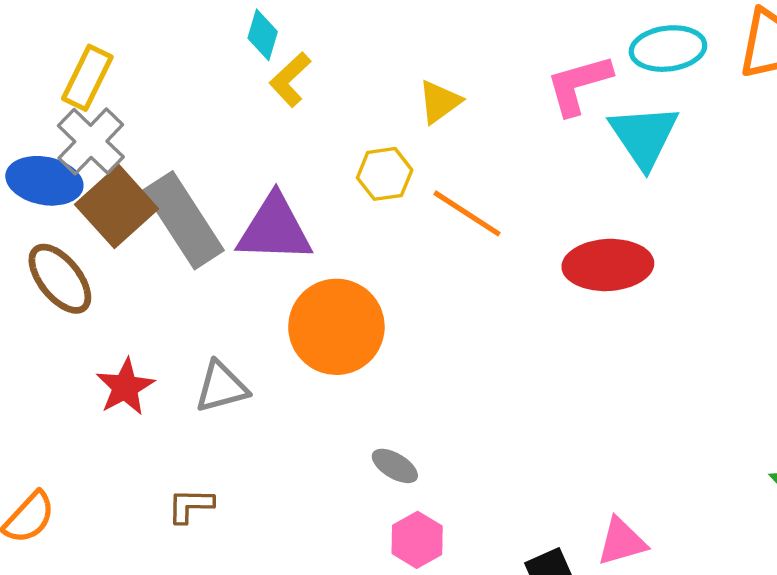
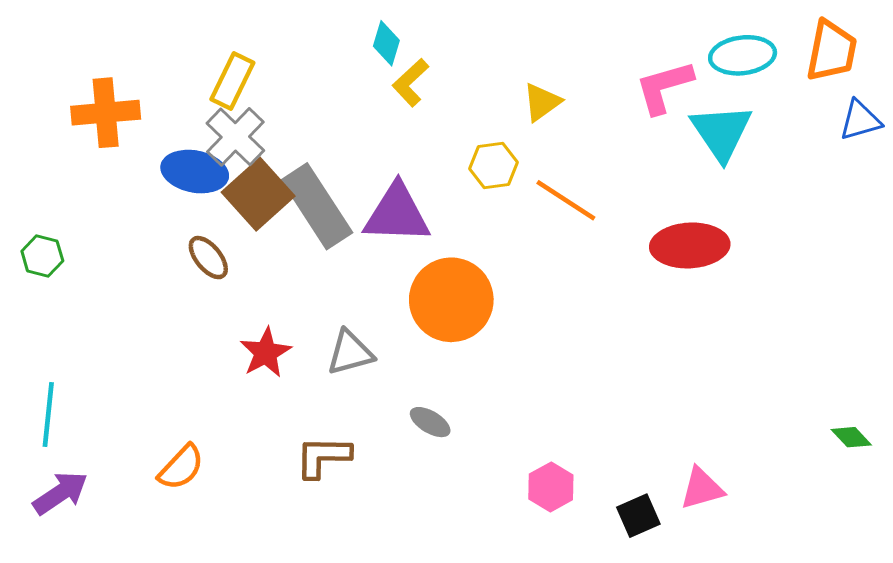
brown ellipse: (60, 279) -> (208, 258), size x0.7
gray ellipse: (395, 466) -> (430, 422), moved
brown L-shape: (190, 505) -> (323, 457), size x1.4
pink hexagon: (417, 540) -> (551, 487), moved

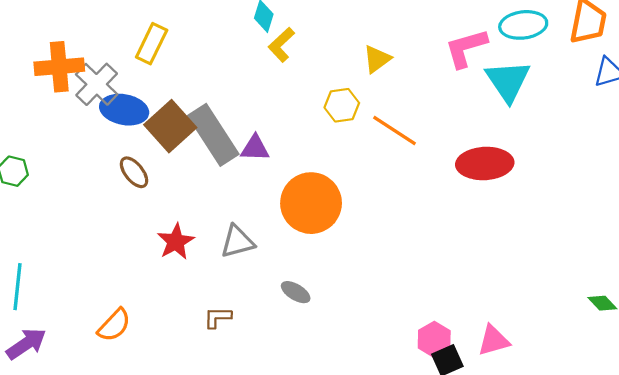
gray cross: (235, 137) -> (97, 84), moved
purple triangle: (397, 214) -> (255, 148), moved, size x0.6
brown L-shape: (323, 457) -> (218, 317), size x0.7
pink hexagon: (551, 487) -> (434, 339), moved

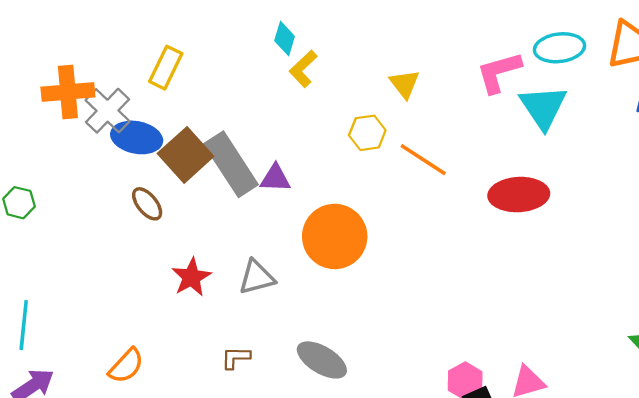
yellow triangle: (377, 59) -> (405, 84), turned -32
gray ellipse: (296, 292) -> (322, 360), moved, size x1.6

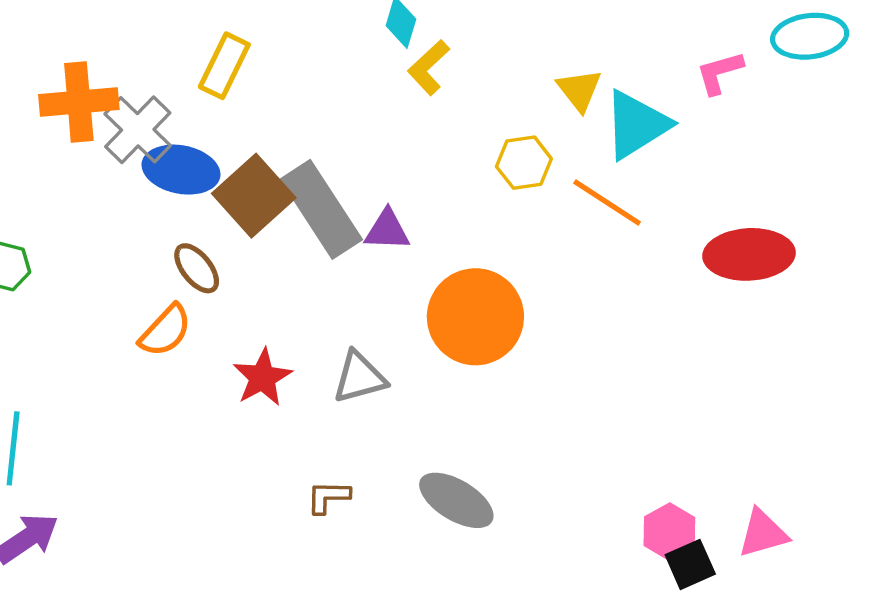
pink L-shape: (499, 72) -> (720, 73), size x0.7
cyan triangle: (543, 107) -> (636, 125), moved, turned 32
orange semicircle: (126, 366) -> (165, 331), moved

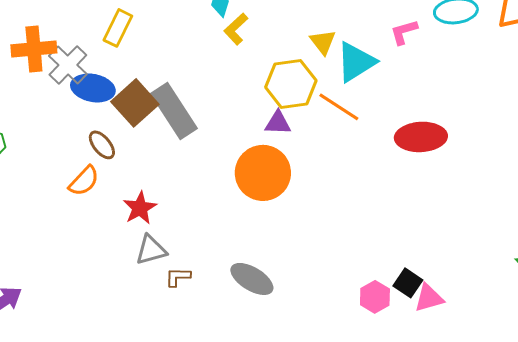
yellow hexagon: (524, 163) -> (291, 84), size x1.6
purple triangle: (387, 230) -> (278, 123), moved
gray triangle: (359, 377) -> (151, 250), moved
black square: (690, 564) -> (408, 283), moved, turned -32

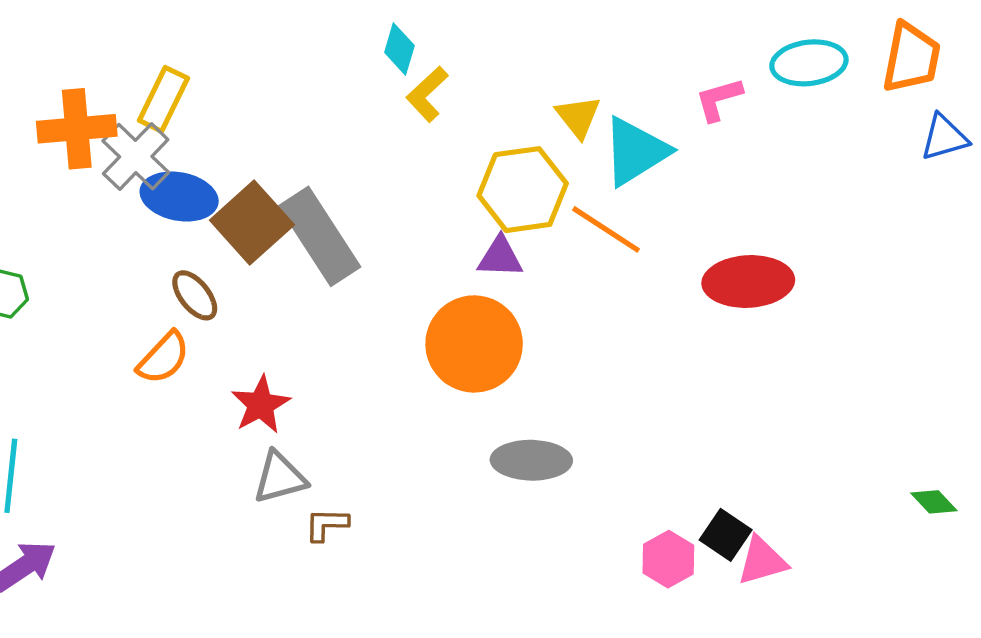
yellow rectangle: (118, 28) -> (163, 99), moved
gray ellipse: (252, 279) -> (531, 460), moved, turned -30

